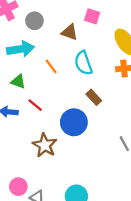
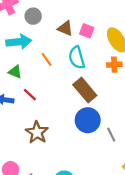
pink square: (92, 16) -> (87, 31), moved
brown rectangle: (94, 97) -> (85, 90), size x1.6
blue circle: (74, 122) -> (88, 120), moved

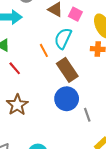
cyan semicircle: (77, 58) -> (63, 38), turned 35
orange line: (47, 59) -> (44, 50), moved

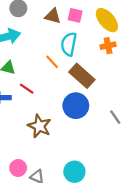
blue circle: (67, 99) -> (76, 106), moved

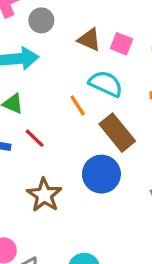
cyan semicircle: (69, 44) -> (106, 84), turned 95

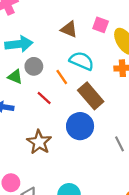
gray circle: (41, 20) -> (34, 66), moved
pink square: (121, 44) -> (101, 25), moved
red line: (35, 138) -> (44, 98), moved

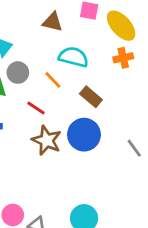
brown rectangle: (91, 96) -> (91, 97), size x0.7
brown star: (39, 142) -> (47, 140), moved

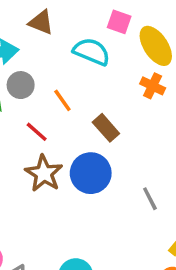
brown triangle: (53, 22) -> (41, 22), moved
cyan semicircle: (74, 57) -> (92, 52), moved
orange cross: (123, 58) -> (153, 86), turned 30

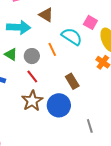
gray circle: (21, 85) -> (32, 56), moved
orange line: (62, 100) -> (52, 49), moved

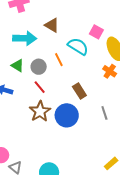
gray line: (90, 126) -> (104, 113), moved

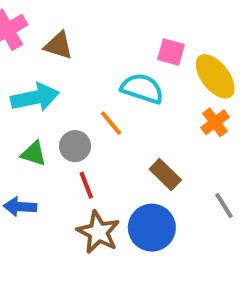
brown triangle: (52, 25) -> (59, 46), moved
orange cross: (110, 71) -> (215, 122), turned 32
red line: (40, 87) -> (86, 185), turned 32

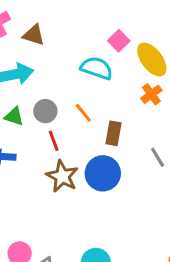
pink square: (171, 52) -> (119, 41), turned 30
orange line: (111, 123) -> (83, 113), moved
brown rectangle: (165, 175) -> (113, 133), turned 55

